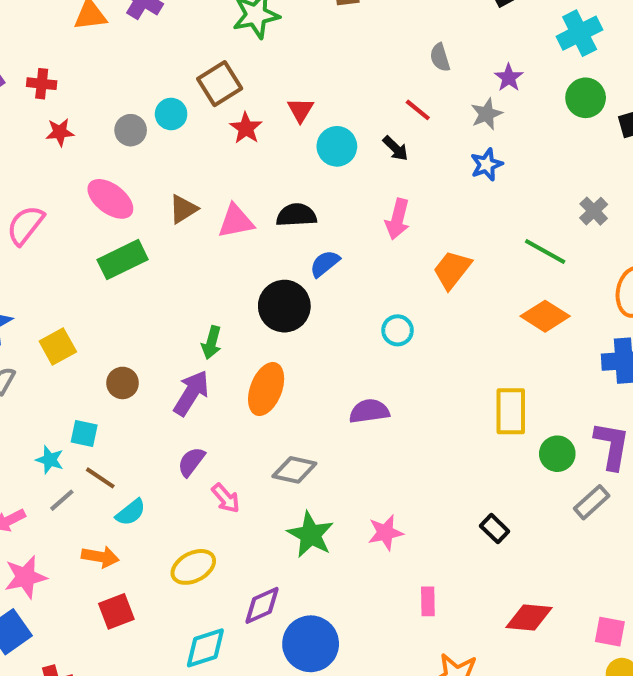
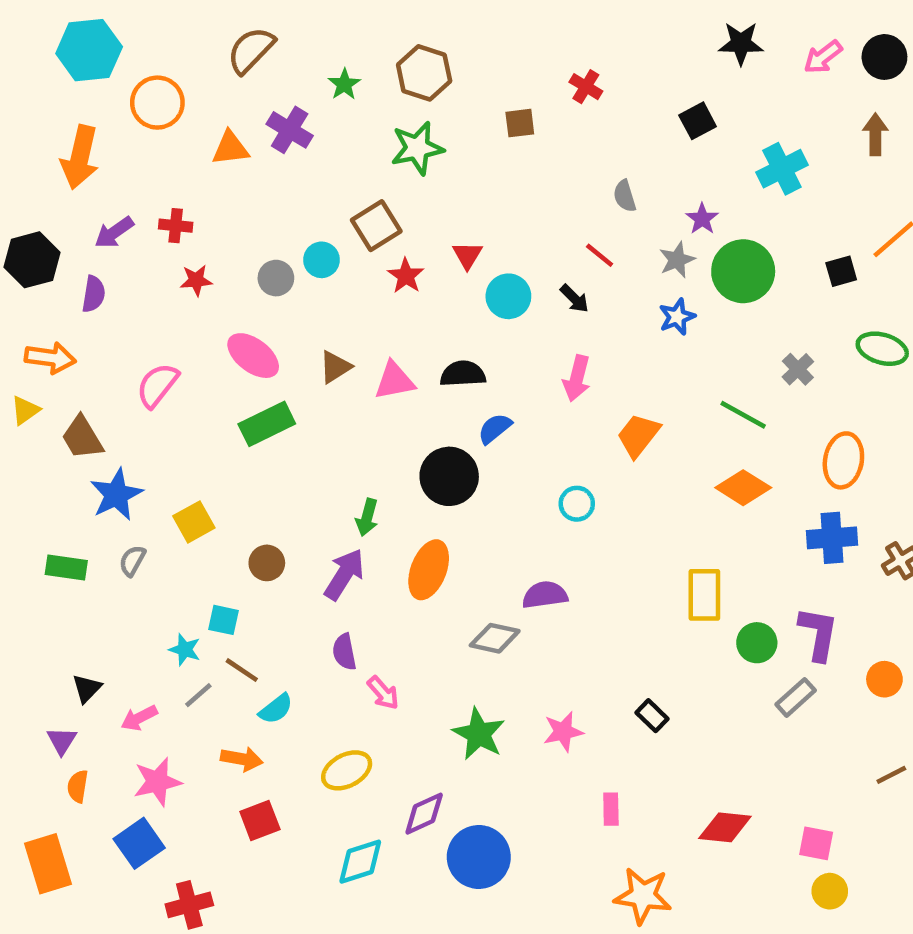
green circle: (586, 98) -> (743, 271), moved, size x1.4
purple semicircle: (191, 462) -> (344, 652), turned -48
gray diamond: (294, 470) -> (495, 638), moved
black rectangle: (495, 529) -> (652, 716), moved

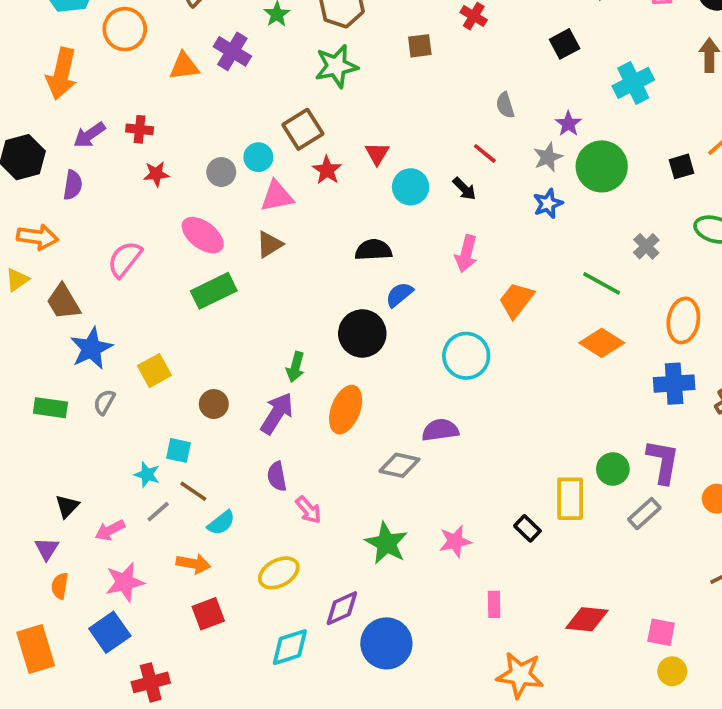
pink triangle: (394, 381) -> (277, 196), moved
cyan circle: (577, 504) -> (466, 356), size x1.6
yellow rectangle: (704, 595) -> (570, 499), moved

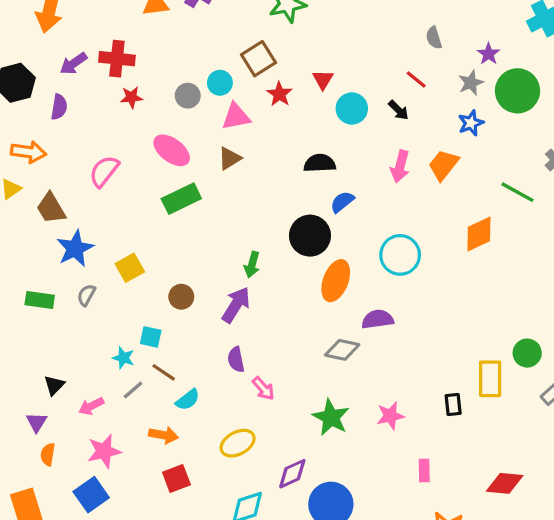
red cross: (140, 129) -> (117, 59), size x1.5
orange trapezoid: (516, 300) -> (444, 165), moved
orange diamond: (602, 343) -> (479, 234), moved, turned -57
orange ellipse: (346, 410) -> (336, 281), moved
black rectangle: (527, 528) -> (453, 405), turned 40

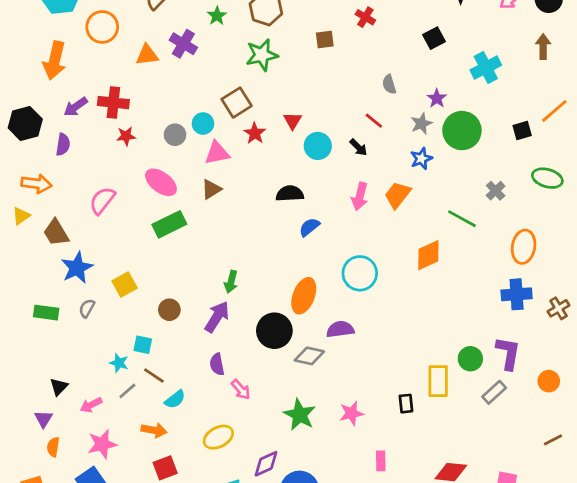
black circle: (310, 236) -> (274, 331), moved

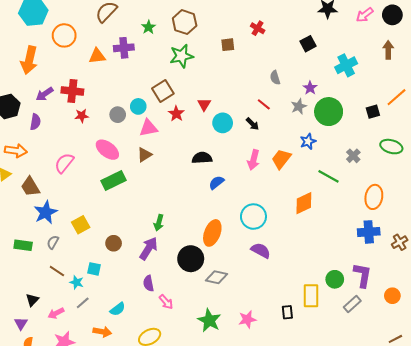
purple cross: (183, 44) -> (124, 48), turned -36
blue star: (421, 159) -> (308, 141), moved
purple semicircle: (340, 329) -> (261, 250), moved, turned 36
brown line: (154, 376) -> (57, 271), moved

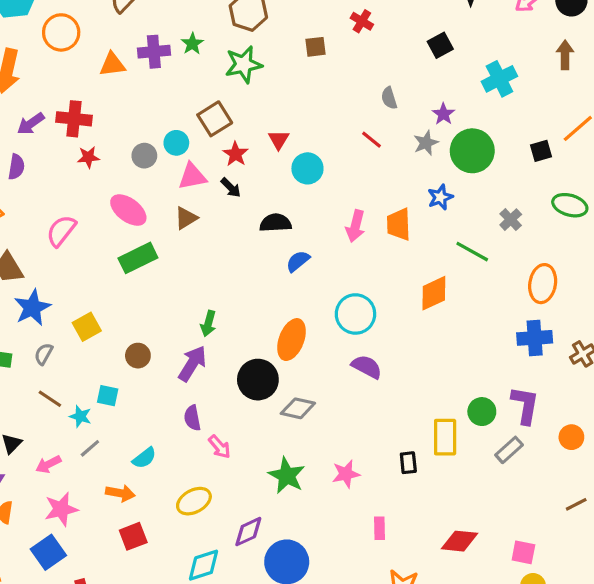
green star: (149, 27) -> (192, 44), moved
black arrow: (252, 124) -> (231, 188), moved
orange trapezoid: (281, 159) -> (399, 224), turned -40

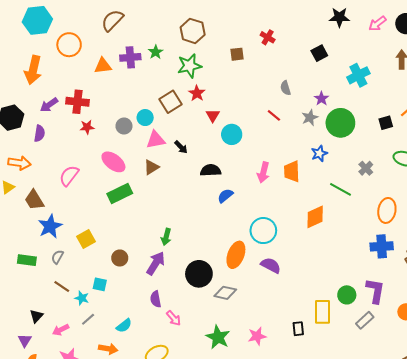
red star: (236, 154) -> (197, 93), moved
orange ellipse: (291, 340) -> (236, 255), moved

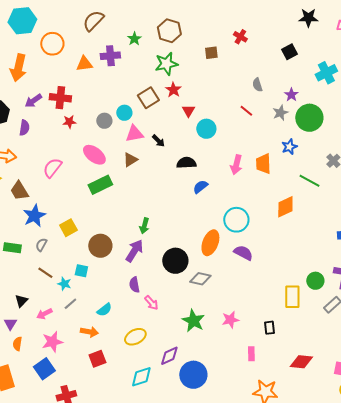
green star: (156, 52) -> (134, 39), moved
brown circle: (120, 258) -> (100, 246), size x1.5
black rectangle: (298, 329) -> (269, 328), moved

